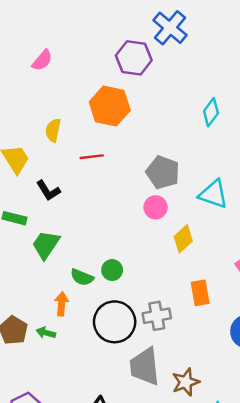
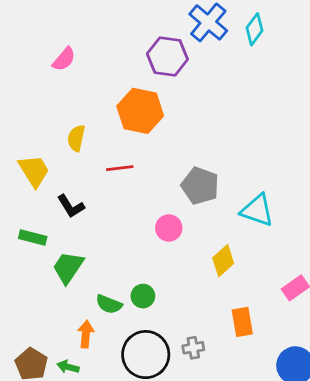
cyan diamond: (211, 112) -> (255, 29), moved
pink circle: (156, 207) -> (169, 228), moved
gray cross: (157, 316) -> (193, 348), size x0.7

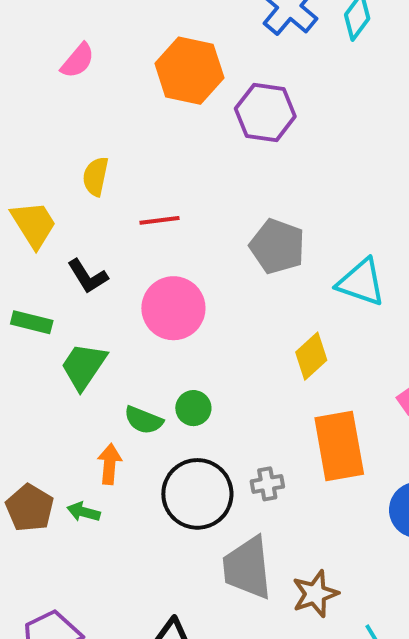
purple hexagon: (167, 56) -> (265, 113), moved
orange hexagon: (140, 111) -> (189, 71), moved
pink circle: (169, 228) -> (173, 308), moved, size x1.6
orange rectangle: (242, 322) -> (339, 446), size x1.6

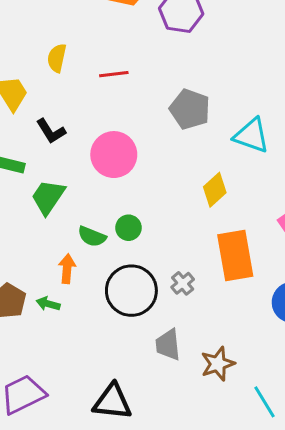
red line: (159, 220) -> (114, 74), moved
gray cross: (267, 484) -> (183, 283), turned -30
gray trapezoid: (247, 568) -> (168, 345), size x0.7

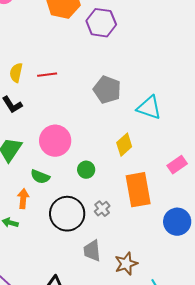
yellow semicircle: (57, 58) -> (16, 73), moved
red line: (114, 74) -> (47, 75), moved
pink circle: (114, 155) -> (55, 141), moved
green circle: (128, 228) -> (86, 170), moved

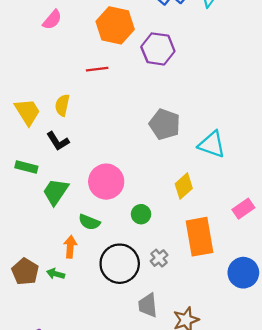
red line: (47, 75) -> (97, 69), moved

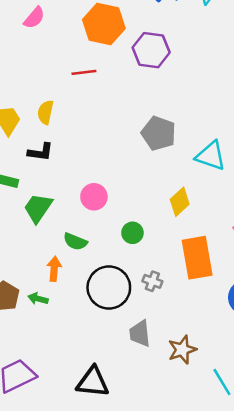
black L-shape: (58, 141) -> (40, 152), turned -50
pink circle: (106, 182) -> (94, 197), size x0.7
gray cross: (159, 258) -> (152, 281), turned -30

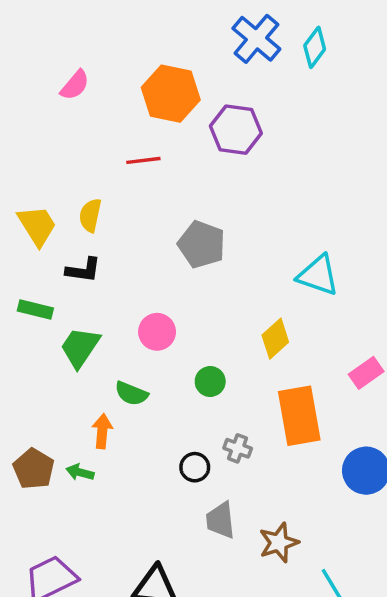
gray pentagon: (159, 133) -> (202, 244), moved
black circle: (109, 288) -> (195, 467), moved, size x0.5

